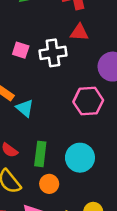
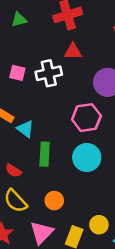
green rectangle: (40, 154) -> (45, 154), moved
cyan circle: (80, 158) -> (87, 158), moved

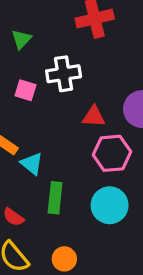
green triangle: (19, 20) -> (21, 39), moved, turned -35
red triangle: (73, 52) -> (94, 117), moved
white cross: (49, 73) -> (64, 74), moved

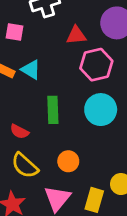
pink square: (25, 90) -> (15, 32), moved
cyan triangle: (32, 164) -> (31, 70), moved

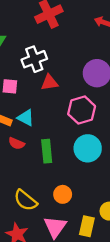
red triangle: (76, 35) -> (49, 82), moved
red semicircle: (19, 132) -> (16, 143), moved

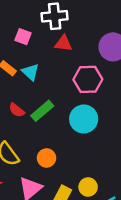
red semicircle: (16, 143) -> (17, 110), moved
green rectangle: (47, 151) -> (42, 111), turned 40

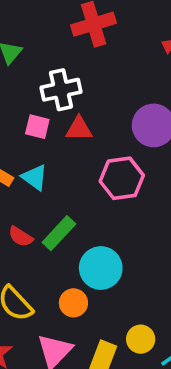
pink square: (23, 37) -> (37, 127), moved
cyan circle: (84, 119) -> (101, 268), moved

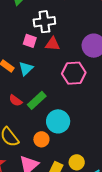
cyan triangle: (35, 177) -> (26, 69), turned 35

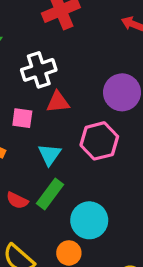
pink square: (30, 41) -> (22, 118), moved
cyan triangle: (26, 69) -> (49, 155), moved

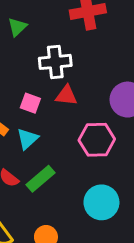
cyan triangle: (49, 155) -> (27, 139), moved
cyan circle: (89, 220) -> (101, 202), moved

